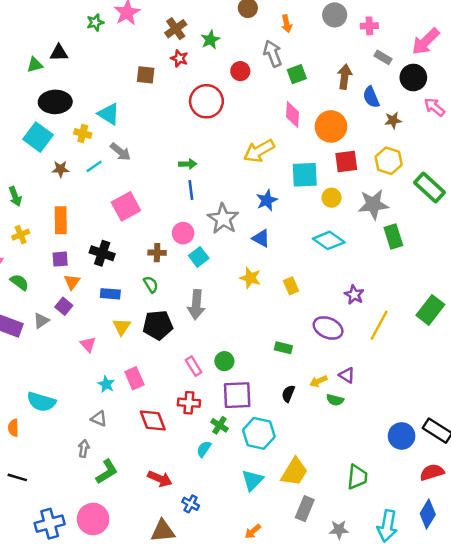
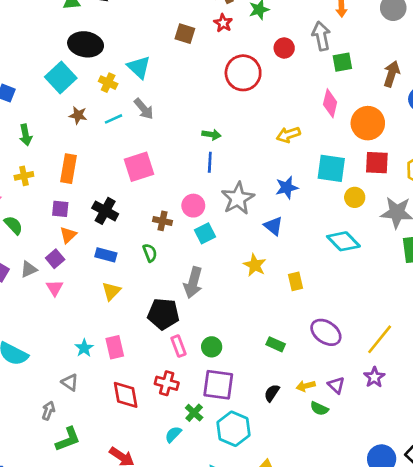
yellow arrow: (259, 151) -> (288, 135), size x0.7
purple star: (354, 295) -> (374, 377), moved
black pentagon: (158, 325) -> (163, 314), moved
pink triangle: (88, 344) -> (55, 288), moved

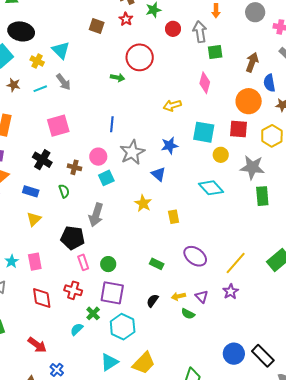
red circle: (284, 48) -> (173, 29), moved
orange circle: (368, 123) -> (249, 101), moved
green arrow: (211, 135) -> (118, 77), moved
black cross: (105, 211) -> (42, 160), moved

